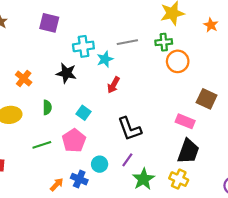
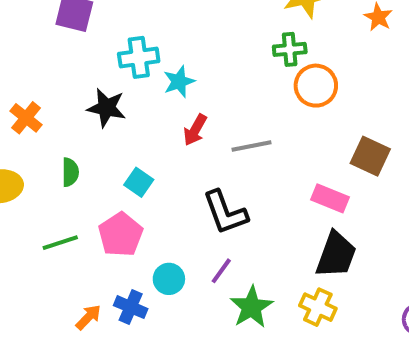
gray line: (127, 42) -> (251, 146), moved

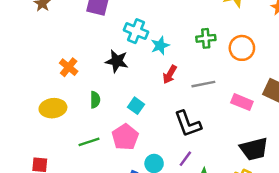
green cross: (290, 49) -> (206, 38), moved
cyan cross: (139, 57) -> (136, 31), turned 30
pink rectangle: (330, 198) -> (242, 102), moved
black trapezoid: (336, 255) -> (254, 149), turned 56

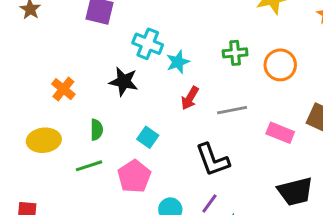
green line: (89, 142) -> (89, 166), moved

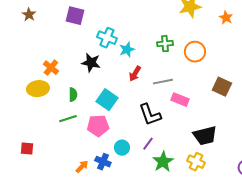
pink rectangle: (280, 133) -> (180, 100), moved
cyan square: (148, 137) -> (107, 100), size x1.5
yellow ellipse: (44, 140) -> (38, 89), moved
pink pentagon: (134, 176) -> (98, 126), turned 30

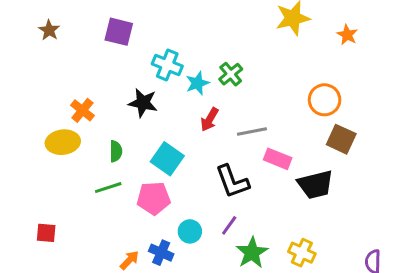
green cross: (165, 44) -> (231, 74), moved, turned -35
orange circle: (195, 52) -> (325, 100), moved
black trapezoid: (205, 136) -> (315, 185), moved

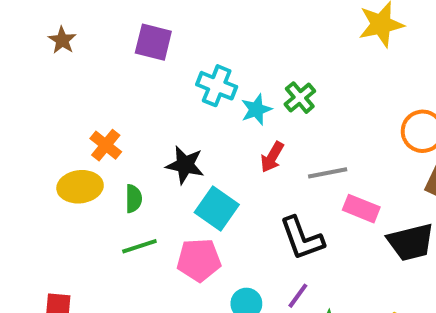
black star: (143, 103) -> (185, 165), moved
green semicircle: (116, 151) -> (133, 199), moved

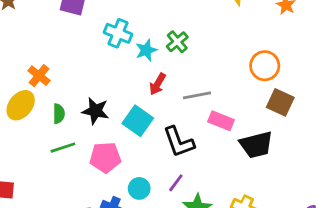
black star: (185, 165) -> (95, 111), moved
yellow ellipse: (80, 187) -> (21, 105), turned -44
cyan square: (217, 209) -> (138, 121), moved

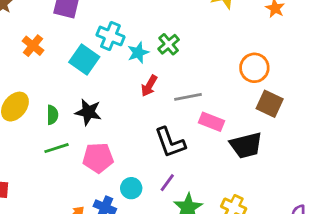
orange cross: (39, 76) -> (33, 46), moved
cyan square: (138, 121) -> (84, 59), moved

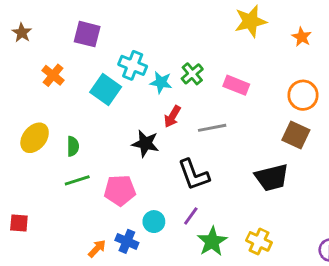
cyan star: (138, 53) -> (161, 82), turned 30
orange circle: (254, 68) -> (303, 95), moved
black star: (88, 112) -> (145, 143), moved
pink rectangle: (211, 122) -> (236, 85), moved

